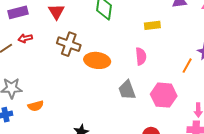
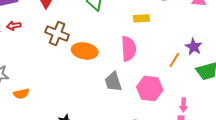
pink semicircle: (141, 56) -> (129, 49), size x1.4

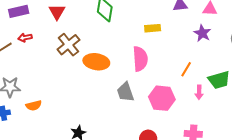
brown cross: (57, 33) -> (68, 45), turned 30
purple star: (194, 47) -> (202, 33), moved
pink arrow: (184, 105) -> (199, 92), moved

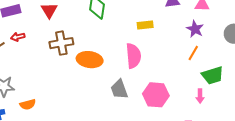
brown cross: (68, 45) -> (61, 43), turned 30
orange line: (186, 69) -> (193, 53), moved
pink arrow: (199, 92) -> (200, 96), moved

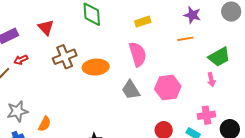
orange line: (193, 53) -> (185, 39), moved, turned 63
orange semicircle: (28, 104) -> (45, 124), turned -35

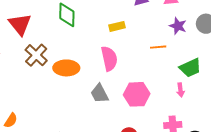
purple star: (192, 15) -> (178, 26), moved
red triangle: (46, 27) -> (20, 24), size x1.4
brown cross: (65, 57) -> (36, 55), turned -30

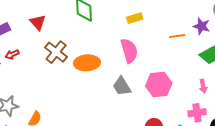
red triangle: (20, 24) -> (38, 22), size x0.7
purple star: (178, 26) -> (202, 26), moved
pink arrow: (181, 90) -> (203, 86), moved

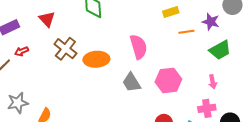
yellow rectangle: (135, 18) -> (171, 12), moved

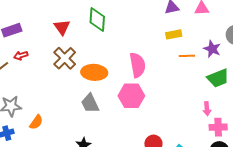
red triangle: (47, 19) -> (62, 27), moved
pink hexagon: (168, 80) -> (131, 96), moved
gray trapezoid: (131, 82) -> (90, 103), moved
pink cross: (207, 108) -> (218, 127), moved

